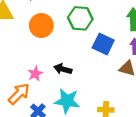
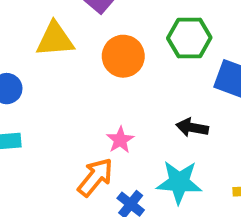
black arrow: (63, 69) -> (192, 128), moved

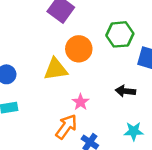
yellow triangle: (55, 39) -> (56, 69), moved
cyan star: (179, 182) -> (134, 131), moved, size x0.7

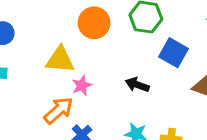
yellow triangle: (56, 69) -> (60, 60), moved

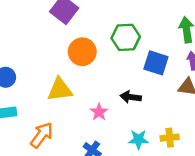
pink star: (82, 85) -> (99, 112), moved
orange arrow: (59, 110) -> (42, 135), moved

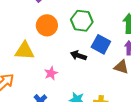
black arrow: (131, 97) -> (78, 56), moved

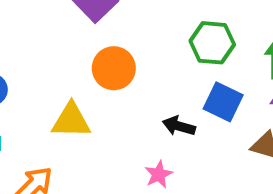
green hexagon: (82, 21) -> (212, 43), moved
pink star: (51, 73) -> (159, 174), moved

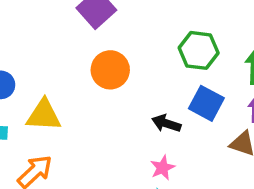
yellow triangle: (71, 121) -> (44, 115), moved
pink star: (159, 174) -> (163, 168), moved

